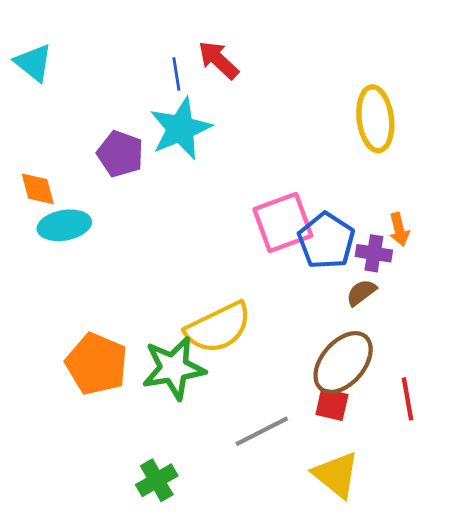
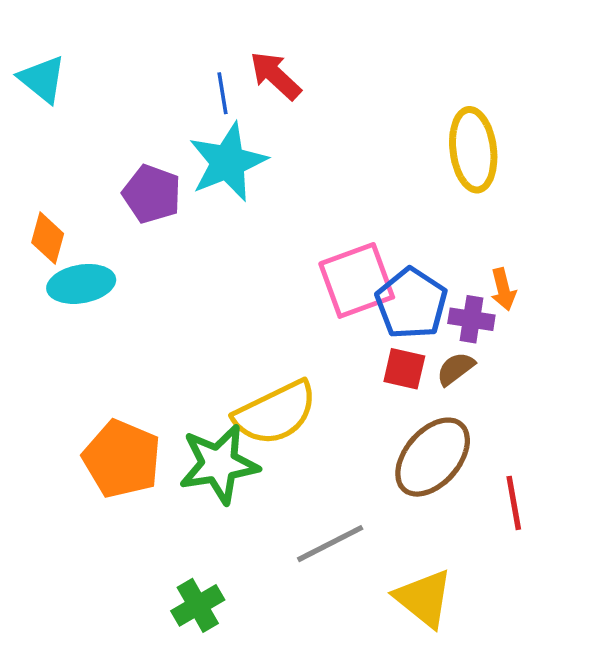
orange diamond: (38, 189) -> (48, 238), turned 30
red square: (332, 405) -> (404, 369), moved

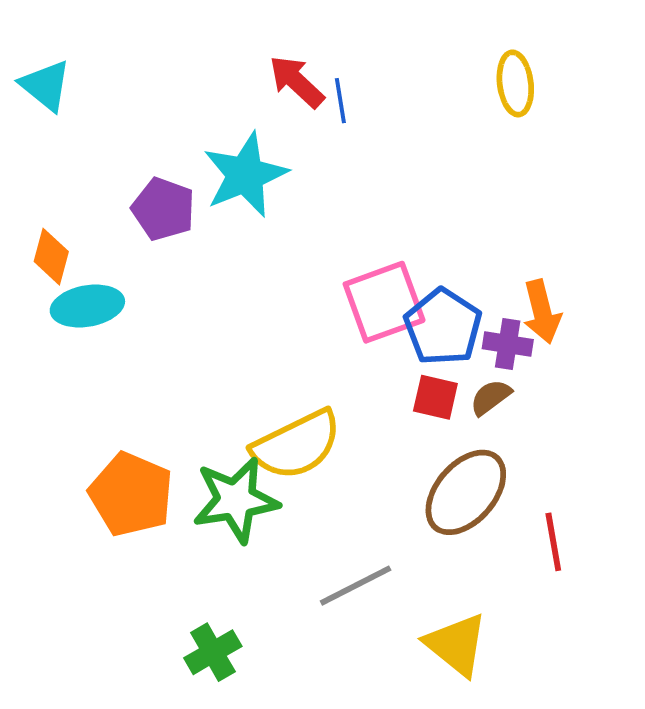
blue line: (222, 93) -> (340, 101), moved
yellow ellipse: (473, 150) -> (515, 83), moved, size x0.7
orange arrow: (503, 289) -> (542, 312), size x1.4

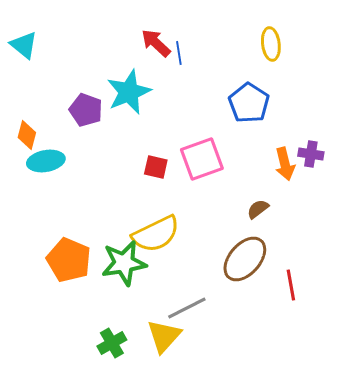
blue pentagon: (443, 327) -> (249, 103), moved
purple cross: (508, 344) -> (311, 154), moved
red square: (435, 397) -> (156, 167), moved
yellow triangle: (456, 645) -> (164, 336), moved, turned 33

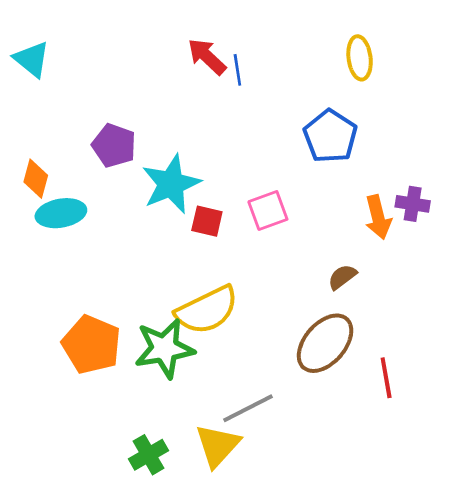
cyan star: (129, 92) -> (171, 184), moved
pink square: (202, 159) -> (268, 211), size x0.7

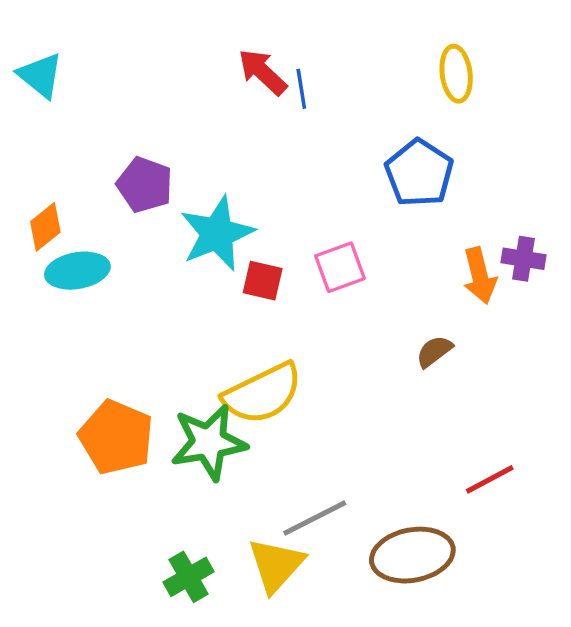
orange diamond: (36, 179) -> (45, 227), turned 36
brown ellipse: (325, 343) -> (412, 555), moved, turned 38
red line: (386, 378) -> (490, 479), turned 72

